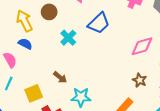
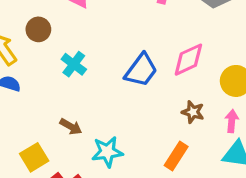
blue trapezoid: (99, 23) -> (141, 70), moved

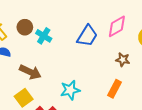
brown circle: (38, 29) -> (25, 27), moved
brown arrow: (71, 127) -> (30, 72), moved, size x1.5

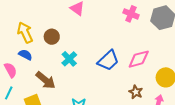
cyan cross: (44, 36) -> (69, 59), moved

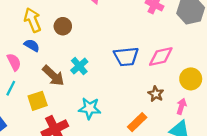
cyan cross: (69, 59) -> (79, 66), moved
blue trapezoid: (108, 61) -> (126, 57), turned 35

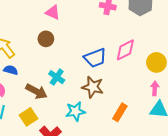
brown circle: (63, 26) -> (46, 39), moved
brown star: (156, 94) -> (93, 87), moved, size x1.5

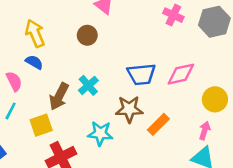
brown star: (93, 87) -> (129, 109), turned -30
brown arrow: (36, 91) -> (59, 96), turned 75
orange rectangle: (120, 112) -> (158, 124), moved

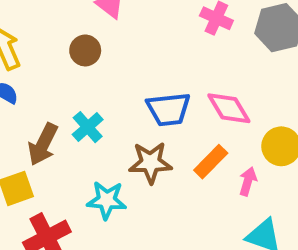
pink diamond: (181, 74) -> (229, 108), turned 72
orange rectangle: (158, 124) -> (211, 162), moved
pink arrow: (205, 131) -> (248, 181), moved

